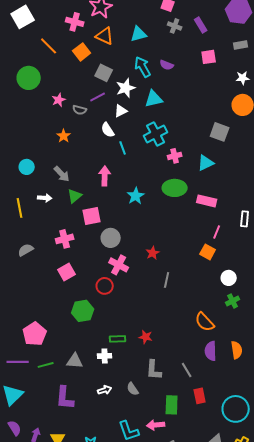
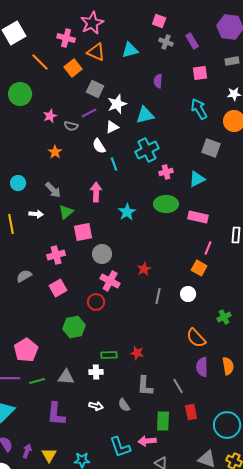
purple semicircle: (167, 65) -> (158, 81), turned 72
cyan arrow: (143, 67) -> (199, 109), moved
gray semicircle: (26, 250) -> (24, 276), moved
white circle: (229, 278) -> (188, 294), moved
white arrow: (105, 390) -> (96, 406), turned 32

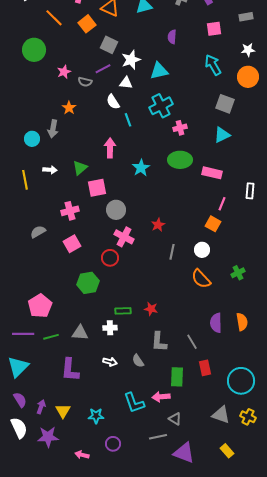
white triangle: (112, 127) -> (126, 83), turned 32
cyan triangle: (197, 179) -> (222, 135), moved
gray arrow: (53, 190) -> (53, 129), moved, turned 54
orange semicircle: (196, 338) -> (201, 279), moved

